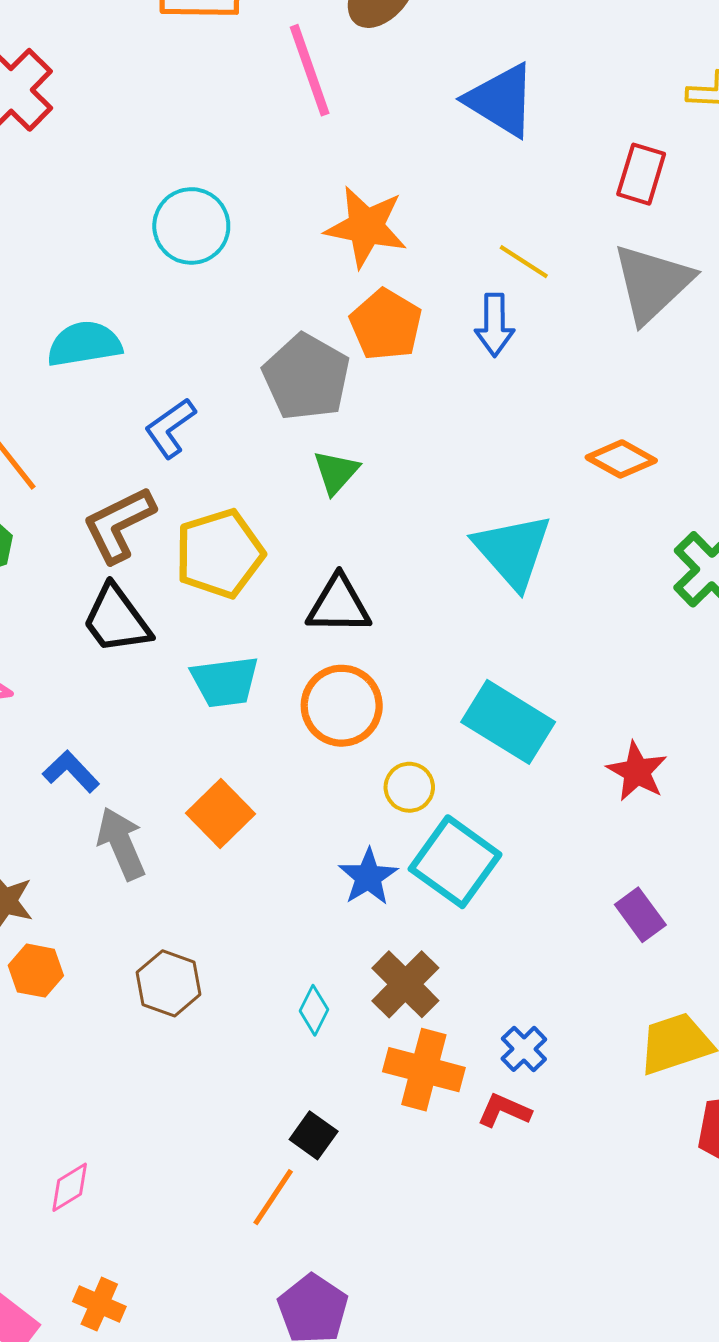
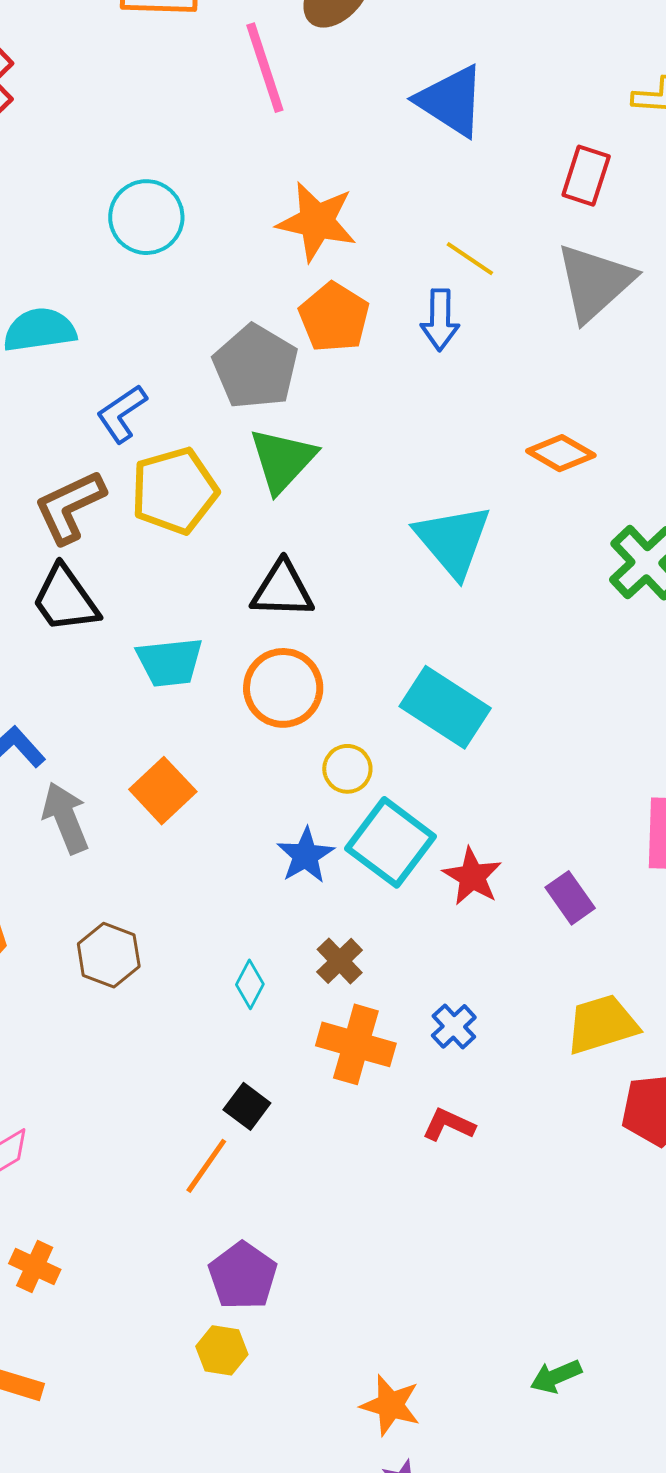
green triangle: (336, 472) -> (282, 460), size x1.5
yellow pentagon: (219, 554) -> (174, 491), moved
red star: (637, 771) -> (472, 876), moved
brown cross: (405, 984) -> (340, 961), size x0.7
red L-shape: (504, 1110) -> (449, 1125), moved

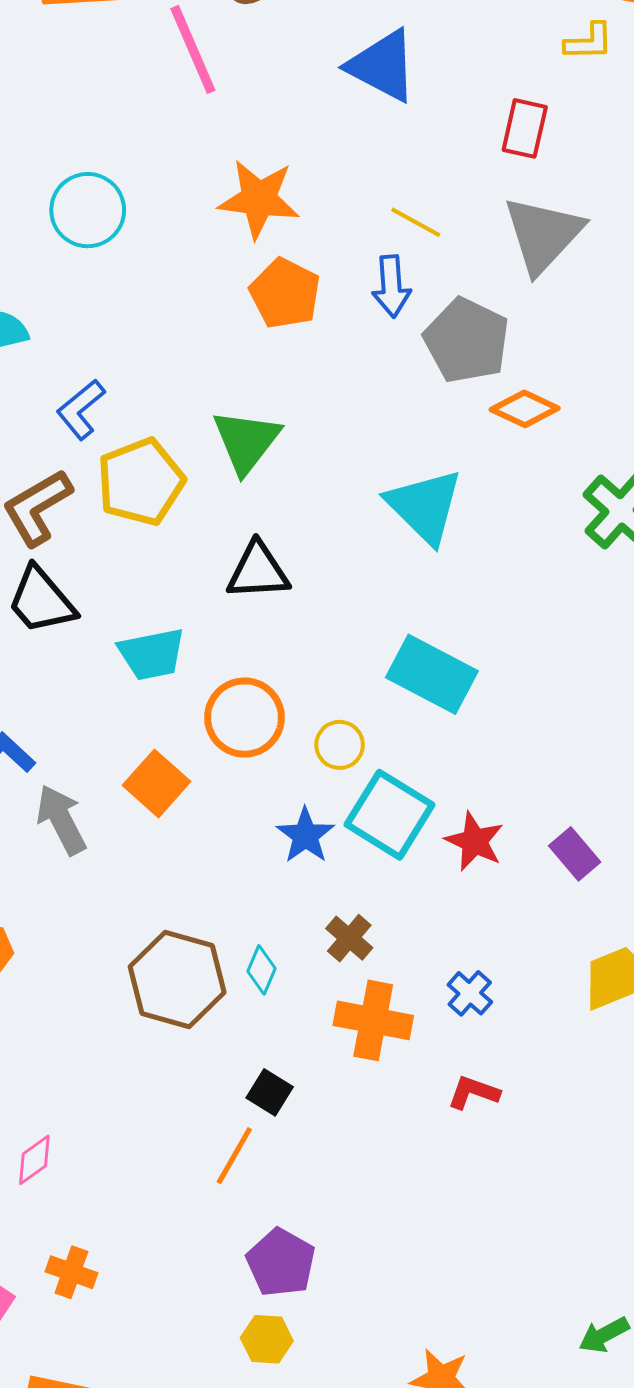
gray pentagon: (256, 367) -> (467, 341), moved
orange circle: (283, 688) -> (244, 718), moved
brown hexagon: (109, 955) -> (177, 979), moved, size x1.5

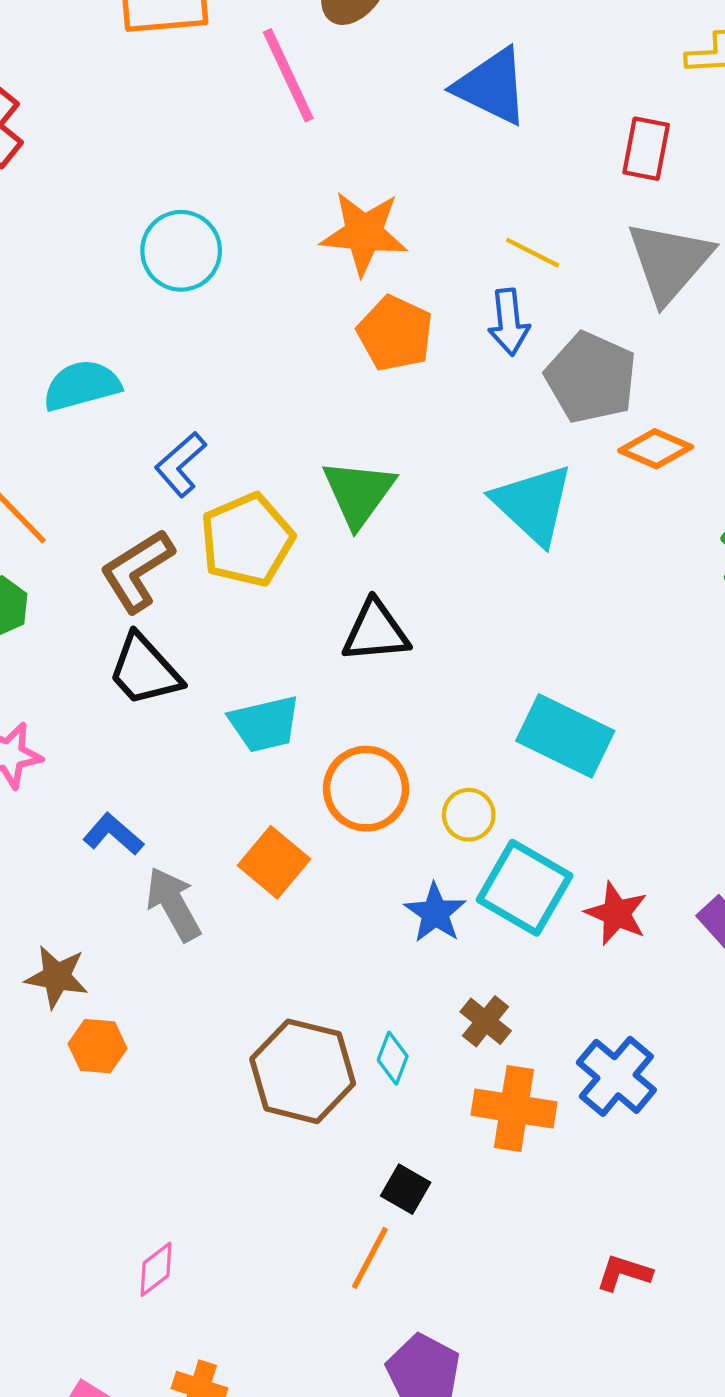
cyan triangle: (425, 506) -> (533, 504), moved
blue cross: (470, 993) -> (616, 1076), size x1.6
red L-shape: (473, 1092) -> (624, 1273), moved

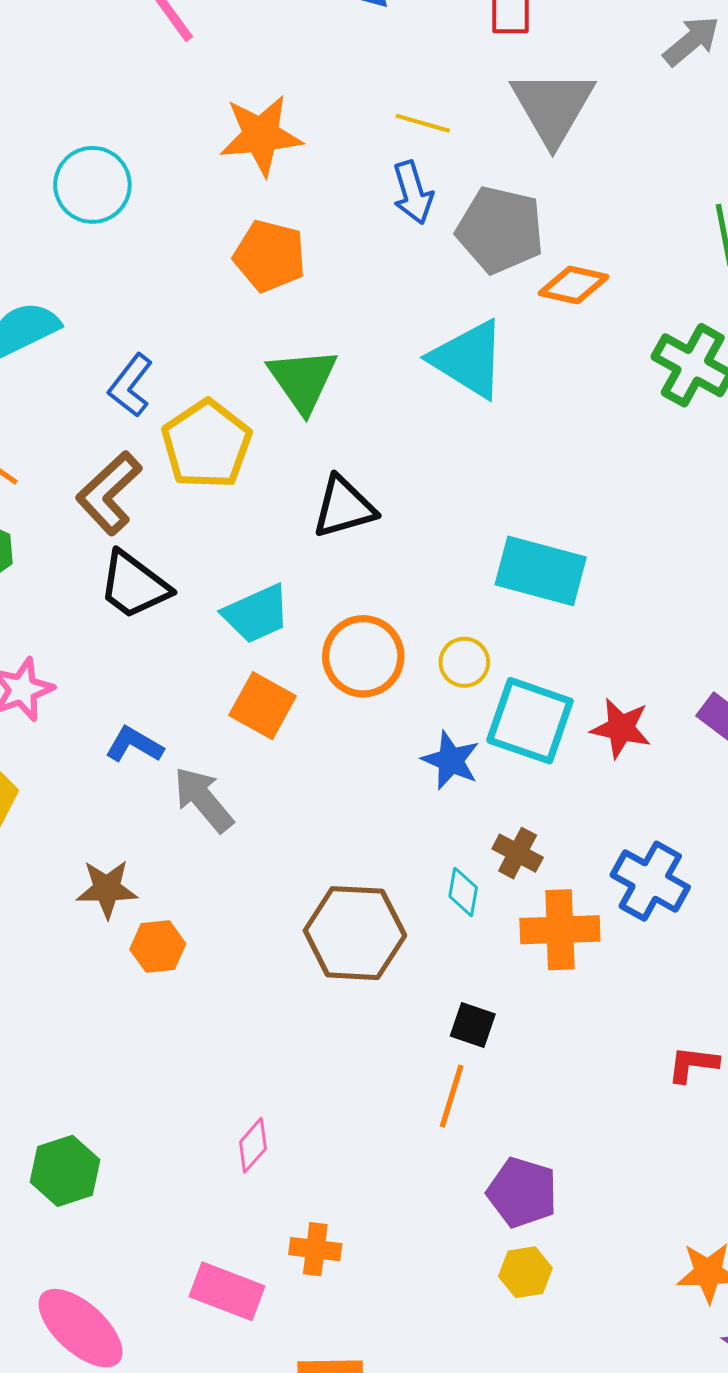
orange pentagon: (395, 333) -> (270, 256), moved
orange square: (274, 862) -> (263, 706), moved
cyan diamond: (393, 1058) -> (463, 892), moved

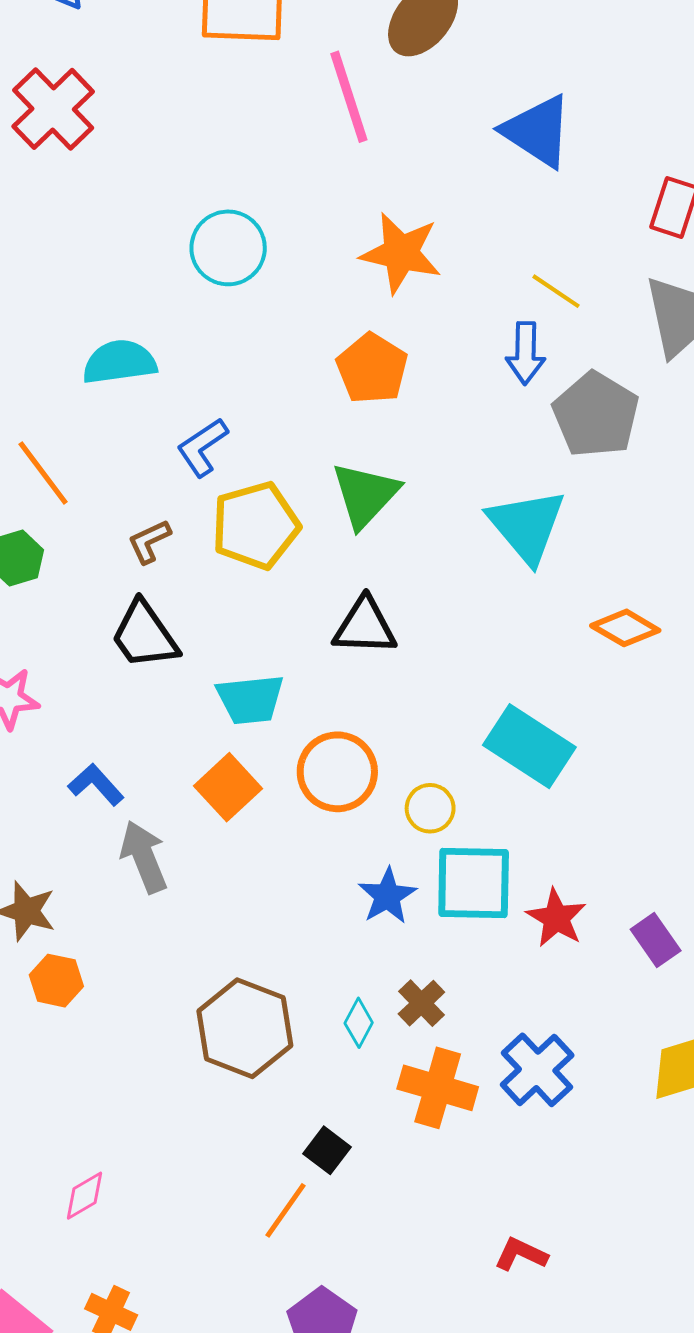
orange diamond: (574, 285) -> (625, 628), moved
brown L-shape: (109, 493) -> (149, 541), size x0.6
cyan square: (530, 721) -> (474, 883), turned -36

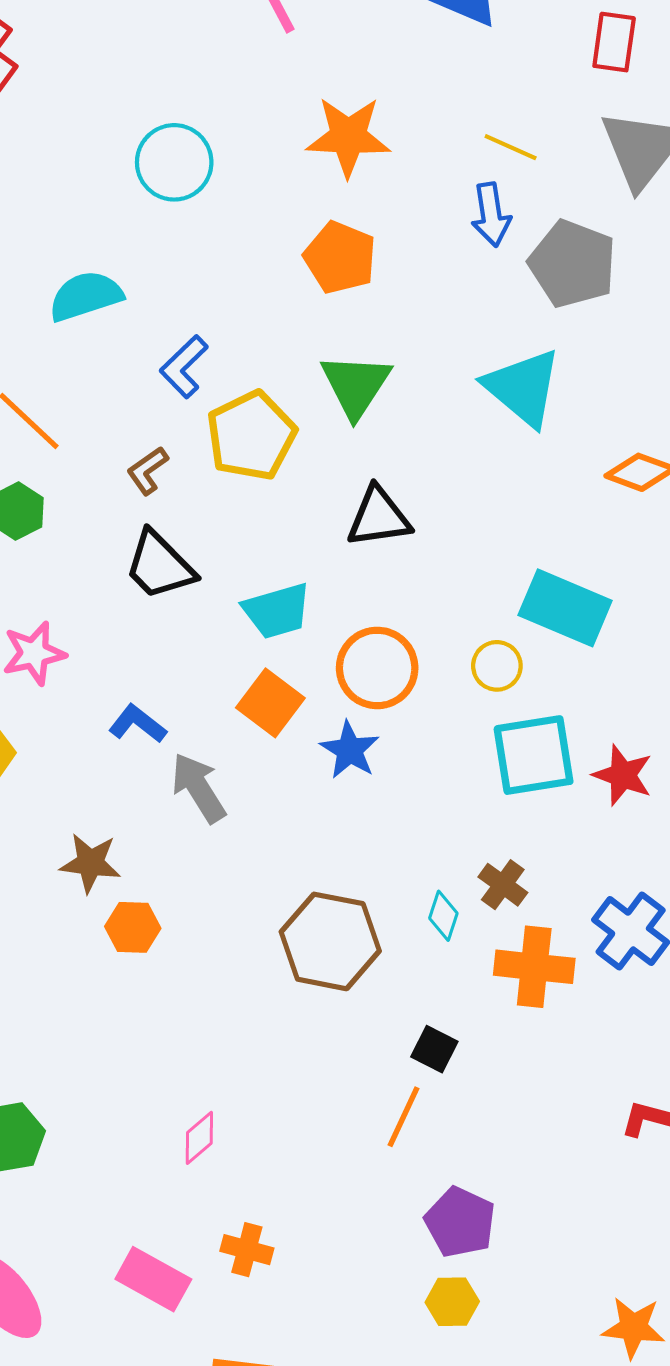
yellow circle: (430, 808) -> (497, 666), moved
blue star: (387, 896) -> (350, 750), moved

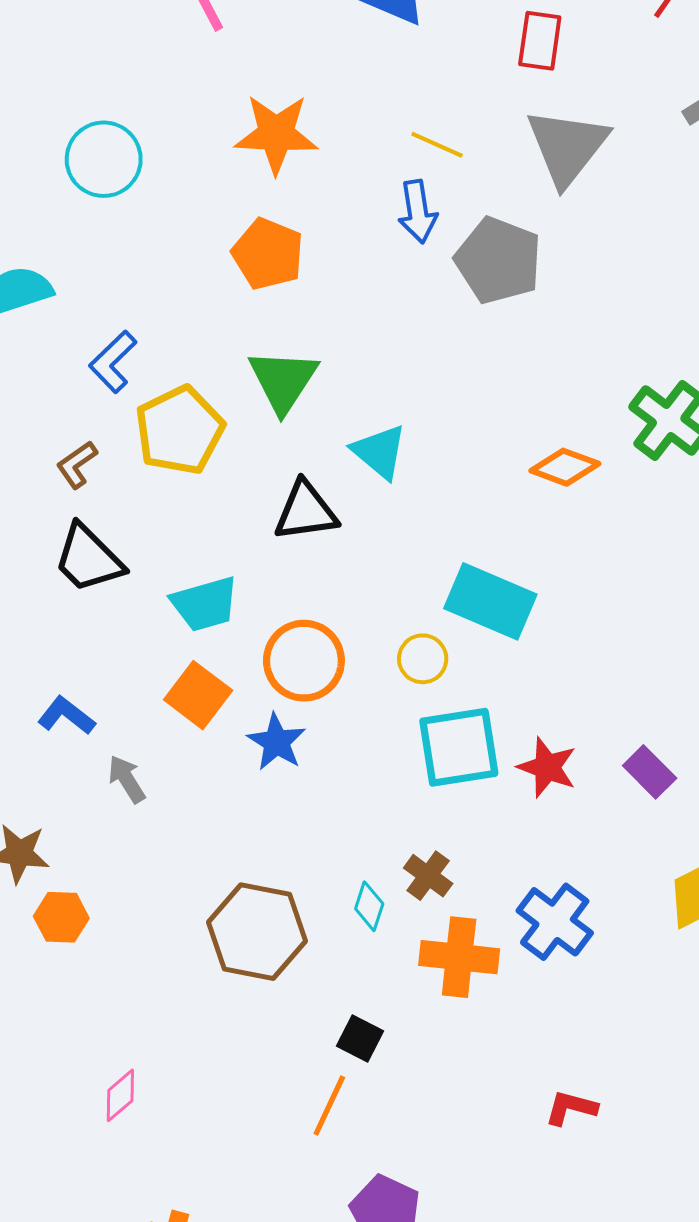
cyan triangle: (523, 388) -> (379, 452), moved, size x0.7
gray arrow: (198, 788) -> (127, 779), size x0.7
pink diamond: (199, 1138) -> (120, 1095), moved

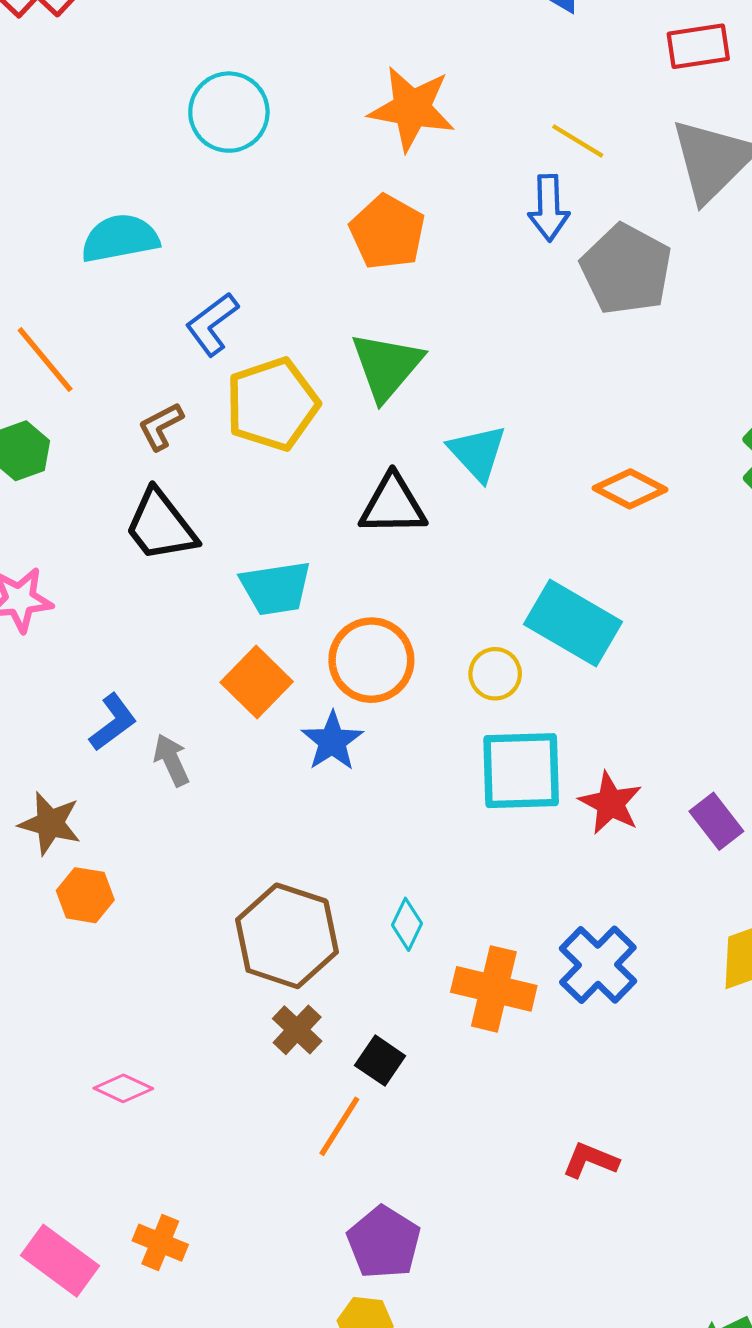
red rectangle: (540, 41) -> (698, 46), turned 66
orange diamond: (565, 467) -> (630, 489), moved
blue L-shape: (66, 716) -> (113, 722), moved, turned 98
brown cross: (428, 876) -> (297, 1030), moved
pink diamond: (120, 1095) -> (123, 1088), turned 58

